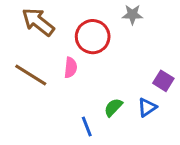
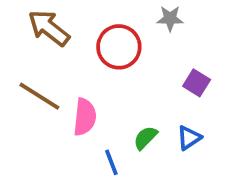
pink semicircle: (71, 68) -> (85, 117), moved, size x1.4
purple square: (163, 81) -> (197, 83), moved

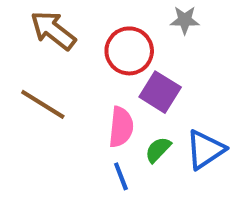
purple square: (197, 83) -> (160, 92), moved, size x1.4
pink semicircle: (85, 117) -> (121, 127), moved
blue triangle: (189, 138) -> (205, 150), size x1.5

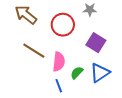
purple square: (160, 92) -> (96, 43), moved
brown line: (43, 104) -> (34, 51), moved

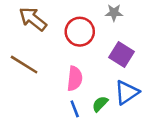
brown line: (34, 51) -> (24, 65), moved
green semicircle: (77, 73) -> (100, 104), moved

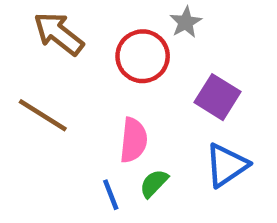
gray star: (114, 13) -> (186, 22), moved, turned -30
green semicircle: (100, 104) -> (154, 183), moved
blue line: (75, 109) -> (111, 195), moved

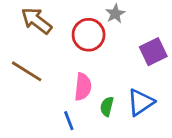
purple square: (217, 97) -> (153, 52), moved, turned 32
green semicircle: (154, 183) -> (107, 107), moved, turned -30

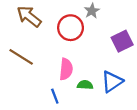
green semicircle: (107, 107) -> (85, 85), turned 80

